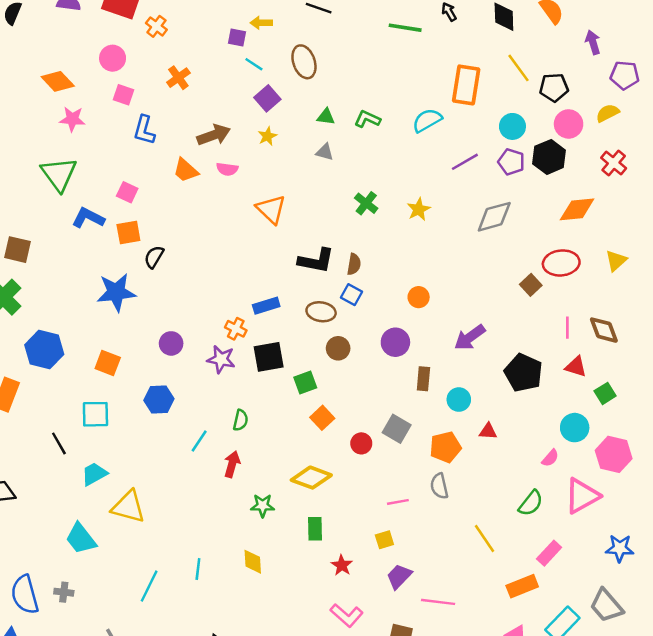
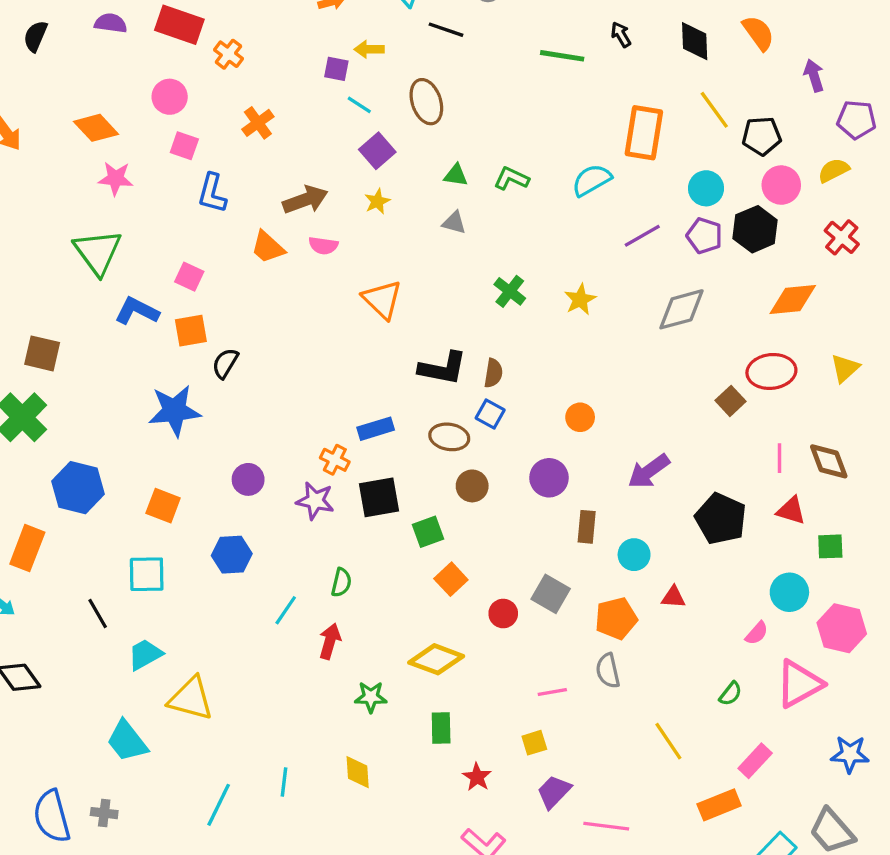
green square: (605, 393) -> (830, 546), turned 30
green semicircle: (531, 503) -> (731, 694), size x0.7

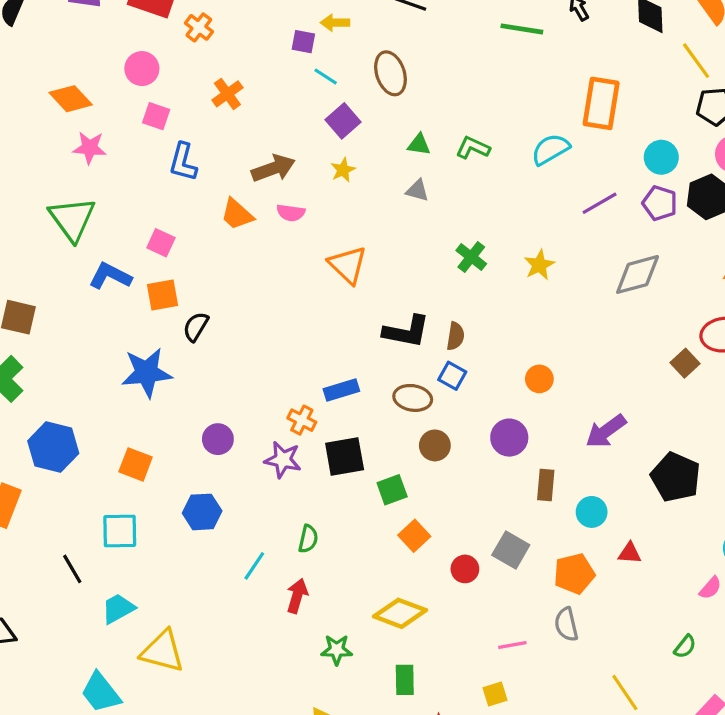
yellow line: (714, 110) -> (696, 61), moved

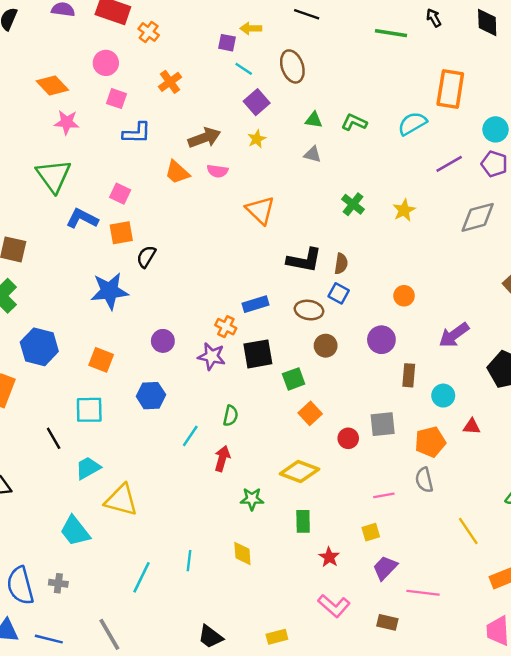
blue L-shape: (183, 162) -> (137, 133), turned -104
gray square: (511, 550) -> (383, 424), turned -36

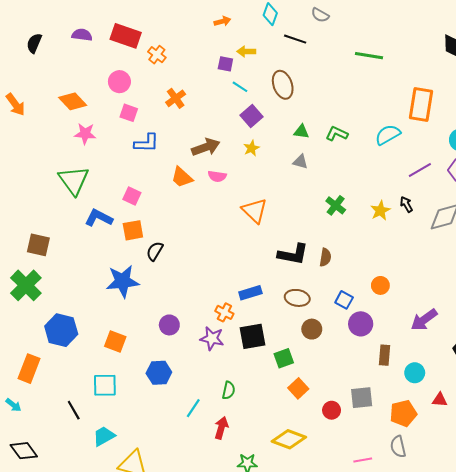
black arrow: (434, 18) -> (406, 204), moved
blue square: (339, 293) -> (344, 300), moved

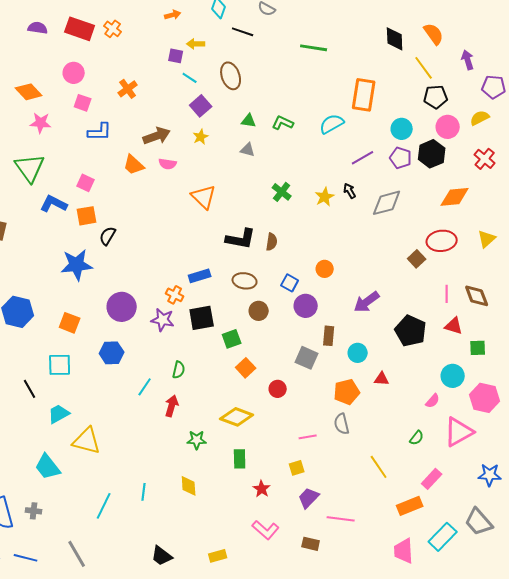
orange cross: (157, 55) -> (113, 29), moved
purple circle: (169, 325) -> (122, 307), size x1.5
gray square: (362, 398) -> (307, 358), moved, turned 30

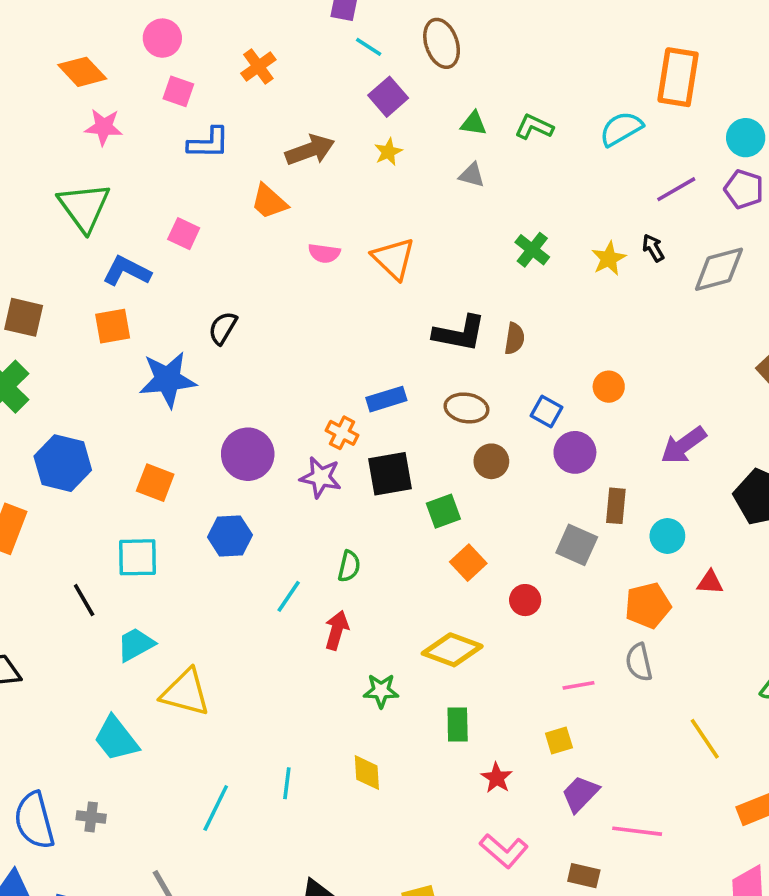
pink semicircle: (168, 164) -> (324, 253), moved
orange square: (87, 216) -> (113, 326), moved

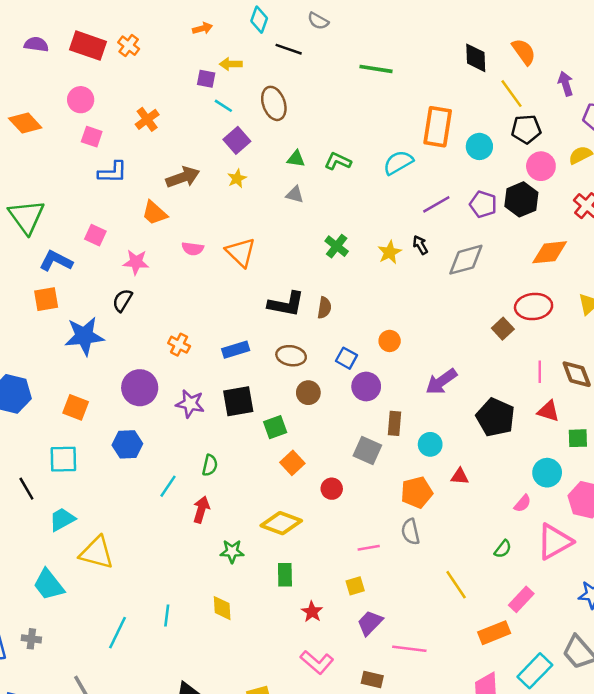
pink star: (104, 127) -> (136, 262), moved
cyan circle: (746, 138) -> (479, 146), moved
orange cross: (342, 433) -> (179, 345), moved

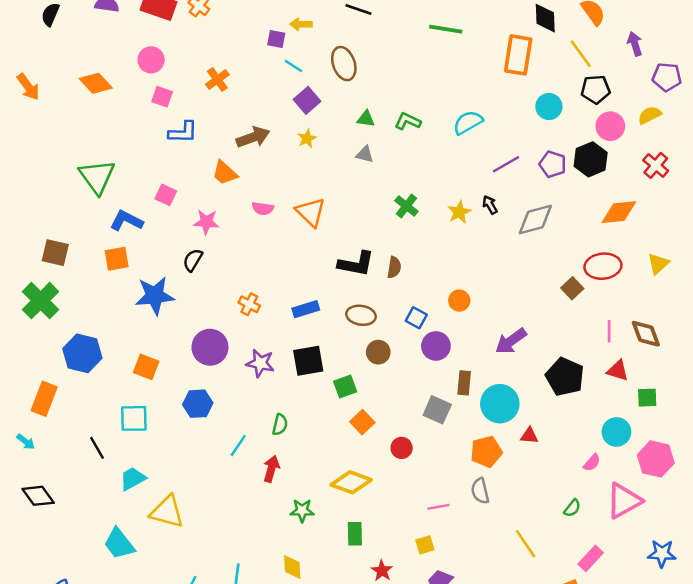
orange rectangle: (438, 127) -> (518, 55), moved
cyan circle: (430, 444) -> (500, 404), size x1.6

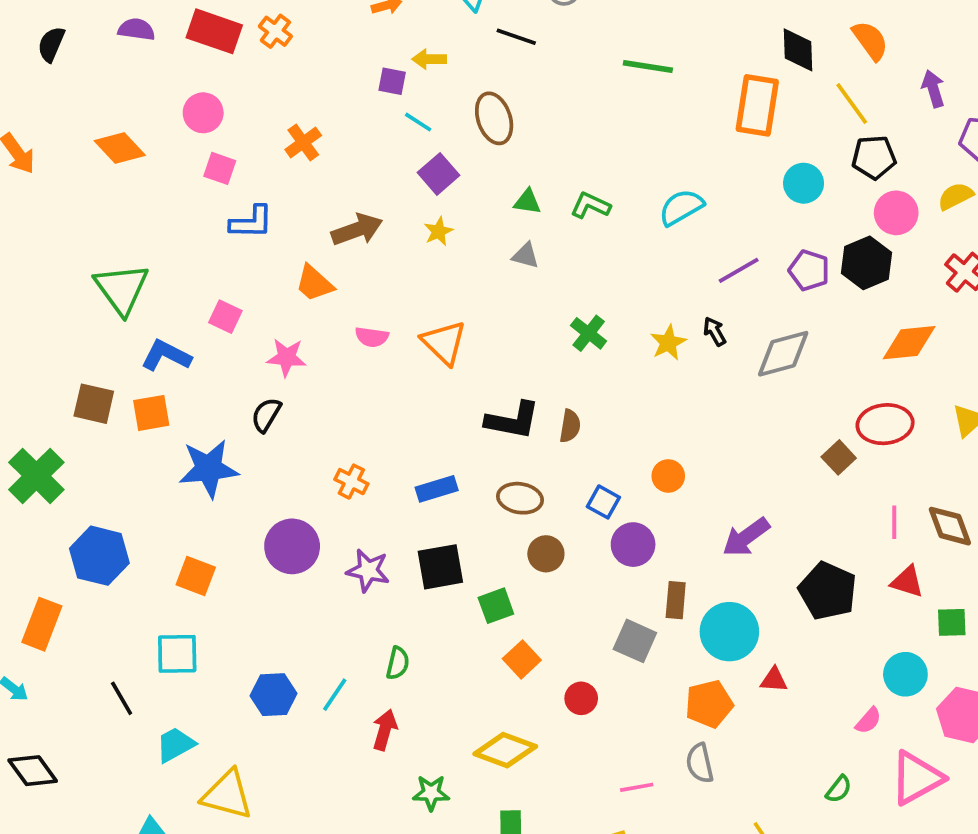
brown square: (55, 253) -> (94, 404), moved
blue hexagon: (198, 404) -> (274, 695), moved

